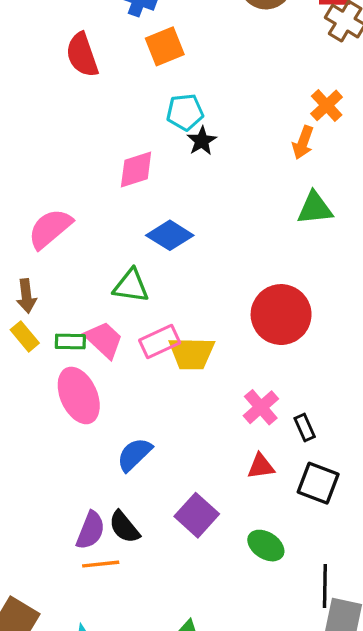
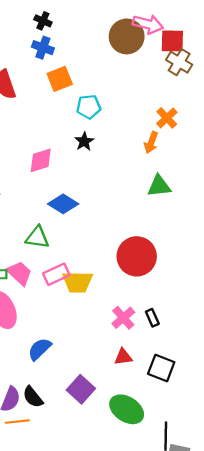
cyan pentagon: (185, 112) -> (89, 107), moved
black rectangle: (305, 427) -> (152, 318), moved
green ellipse: (266, 546) -> (127, 409), size x1.4

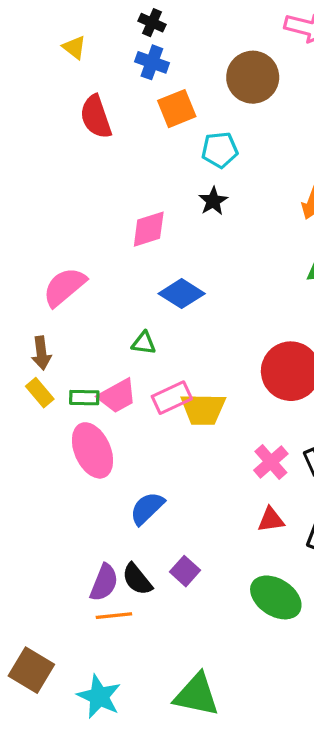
brown circle: (127, 36) -> (253, 77), moved
green triangle: (37, 237) -> (144, 343), size x0.7
pink trapezoid: (19, 273) -> (117, 396), turned 108
purple square: (81, 389) -> (185, 571), moved, size x0.7

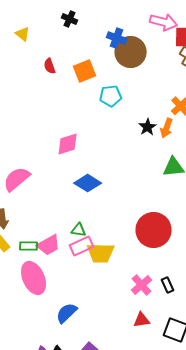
blue cross: (152, 62) -> (117, 38), moved
red semicircle: (96, 117) -> (50, 66), moved, size x0.6
black star: (213, 201) -> (148, 127), moved
green triangle: (144, 343) -> (79, 230), moved

